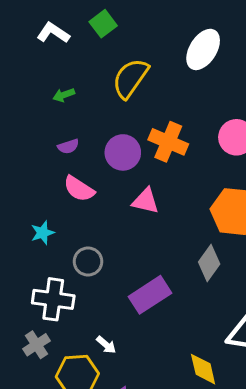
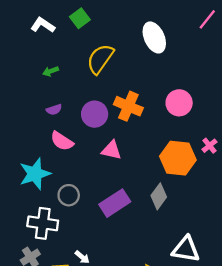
white ellipse: (203, 49) -> (154, 37), turned -56
cyan star: (43, 233) -> (35, 174), size x1.8
purple rectangle: (150, 295) -> (115, 203), moved

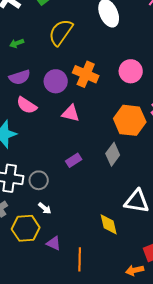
purple semicircle: (54, 110) -> (20, 77), size x1.5
gray circle: (69, 195) -> (39, 180), moved
purple rectangle: (115, 203) -> (74, 160), size x0.6

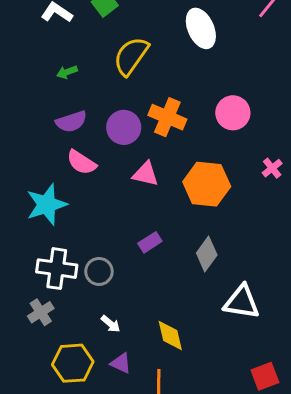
orange hexagon: (130, 120) -> (207, 184), moved
gray diamond: (113, 154) -> (207, 254), moved
white arrow: (45, 208) -> (111, 324), moved
yellow diamond: (109, 224) -> (170, 336), moved
yellow hexagon: (26, 228) -> (73, 363), moved

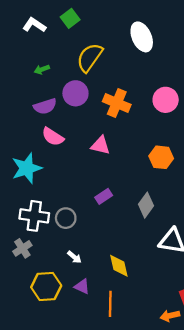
purple circle: (124, 127) -> (75, 93), moved
orange hexagon: (207, 184) -> (161, 157), moved, size x0.7

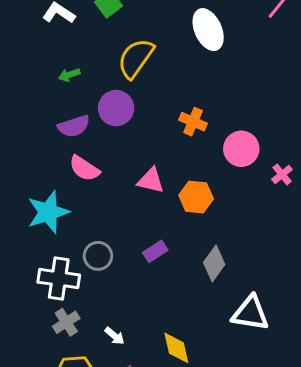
pink circle: (166, 100) -> (241, 149), moved
orange cross: (117, 103) -> (193, 122), moved, size x0.7
orange hexagon: (161, 157) -> (196, 197), moved
gray circle: (66, 218) -> (98, 256), moved
gray cross: (22, 248) -> (66, 322), moved

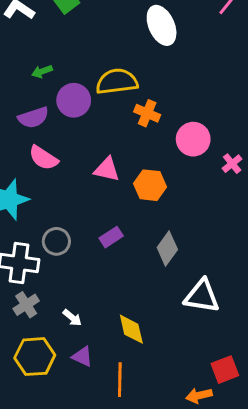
yellow semicircle: (136, 58) -> (117, 82), moved, turned 48
green arrow: (69, 75) -> (42, 71), moved

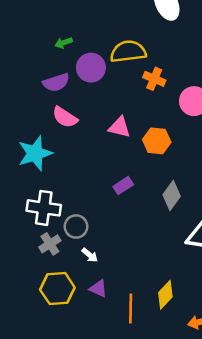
gray circle: (56, 241) -> (76, 227), moved
yellow diamond: (131, 329) -> (165, 295), moved, turned 56

